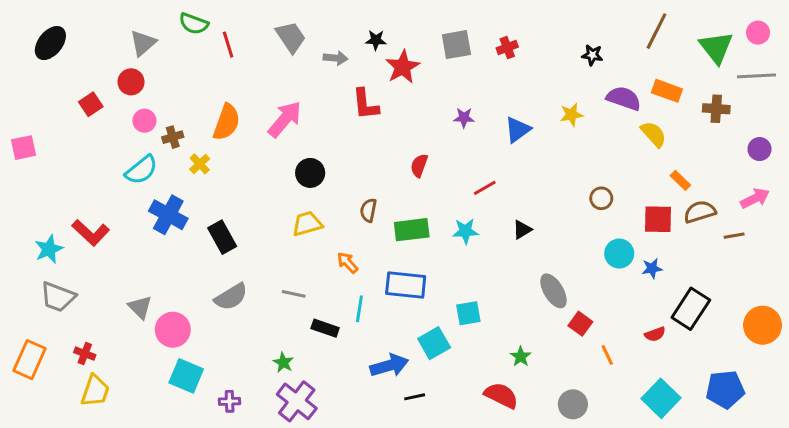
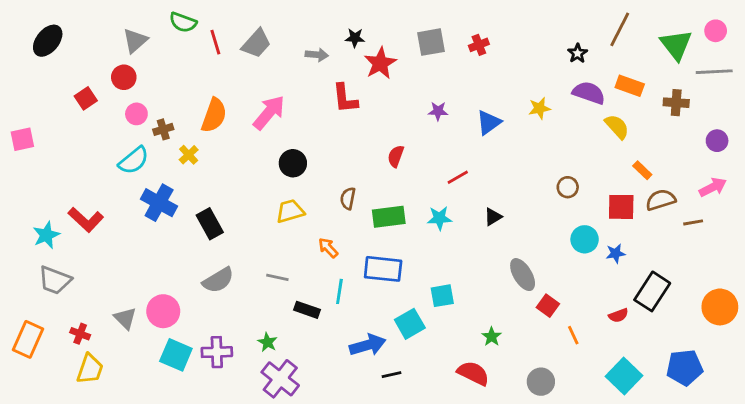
gray trapezoid: (291, 37) -> (256, 43), moved, turned 76
black star: (592, 55) -> (578, 53), moved, turned 30
gray triangle: (140, 307) -> (125, 318), moved
purple cross: (230, 401) -> (217, 352), moved, size x1.5

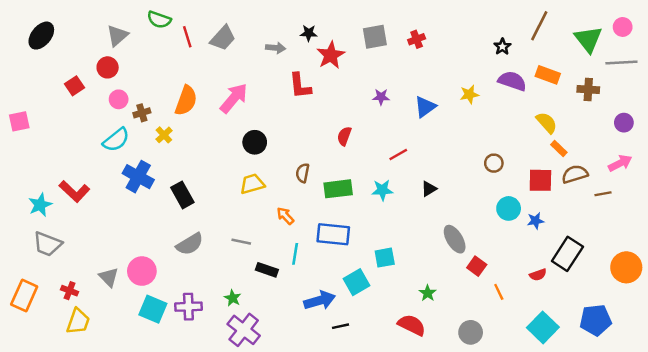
yellow semicircle: (617, 127) -> (547, 123), moved

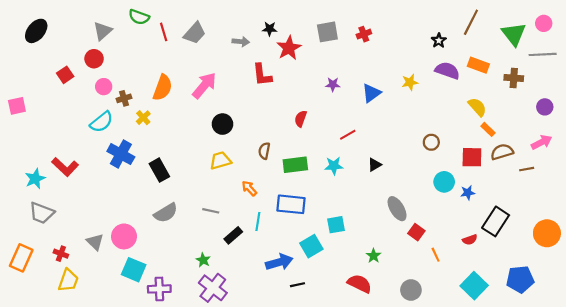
black rectangle: (267, 270) -> (233, 235), turned -60
purple cross: (188, 307) -> (159, 289), moved

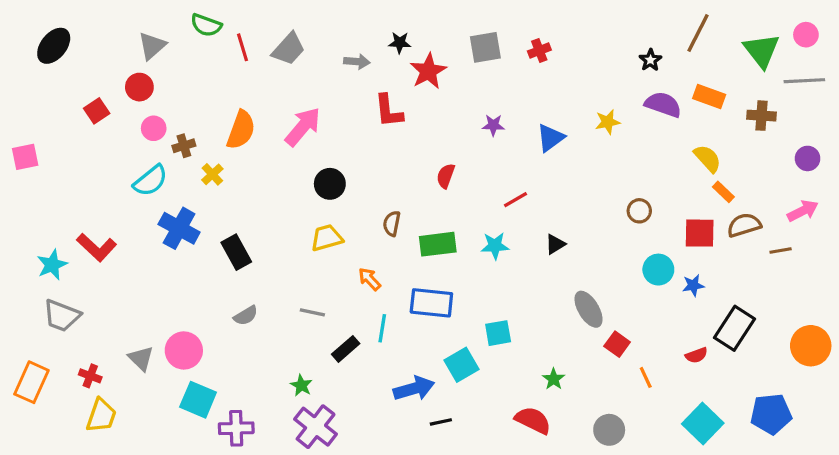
gray semicircle: (166, 213) -> (246, 316), size x0.7

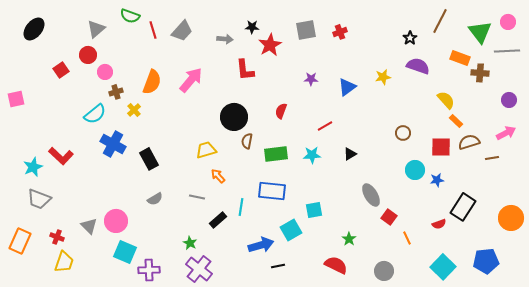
orange rectangle: (709, 97) -> (460, 58), moved
pink circle: (154, 128) -> (105, 72), moved
black circle: (330, 184) -> (234, 117), moved, size x1.4
orange arrow: (370, 279) -> (218, 176), moved

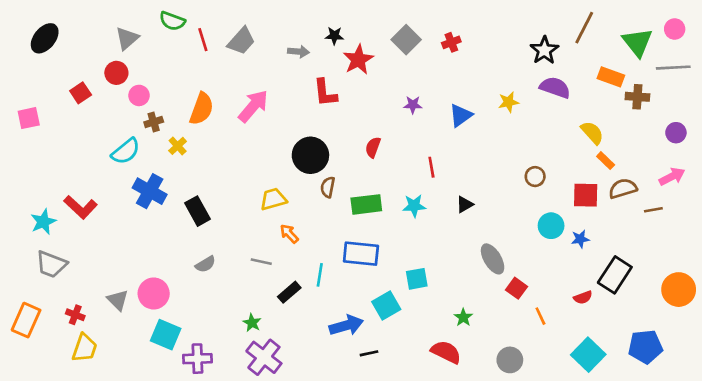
gray square: (306, 30) -> (406, 40), turned -35
black star: (410, 38) -> (544, 50), size x1.5
pink square: (16, 99) -> (29, 118), moved
red line: (325, 126) -> (431, 167), turned -70

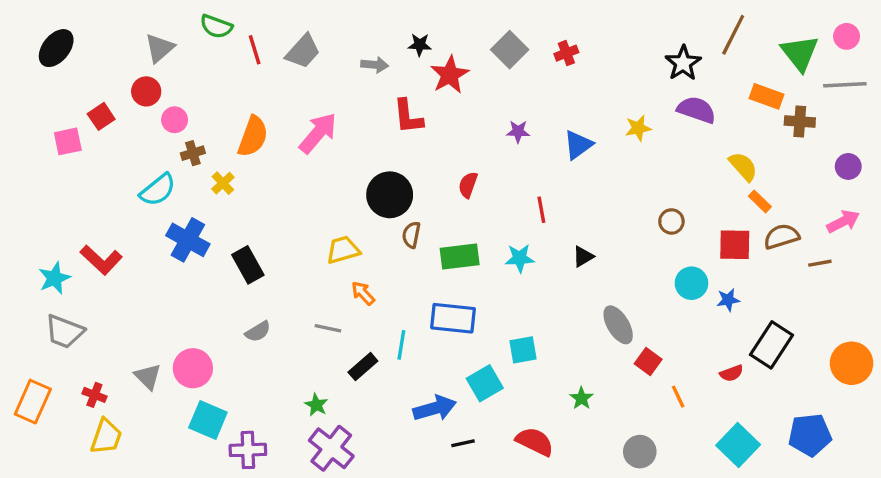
pink square: (29, 118) -> (68, 141), moved
red semicircle: (446, 352) -> (535, 442), moved

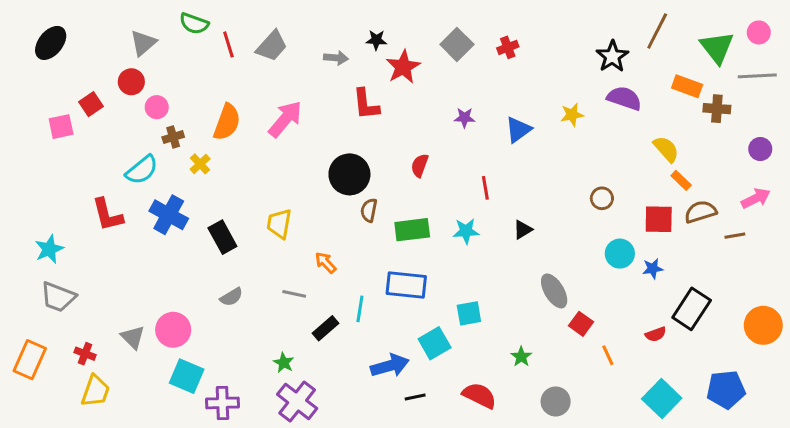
yellow trapezoid: (343, 250) -> (279, 224), moved, turned -64
red L-shape: (101, 260) -> (107, 215), moved, turned 33
gray circle: (640, 452) -> (556, 401), moved

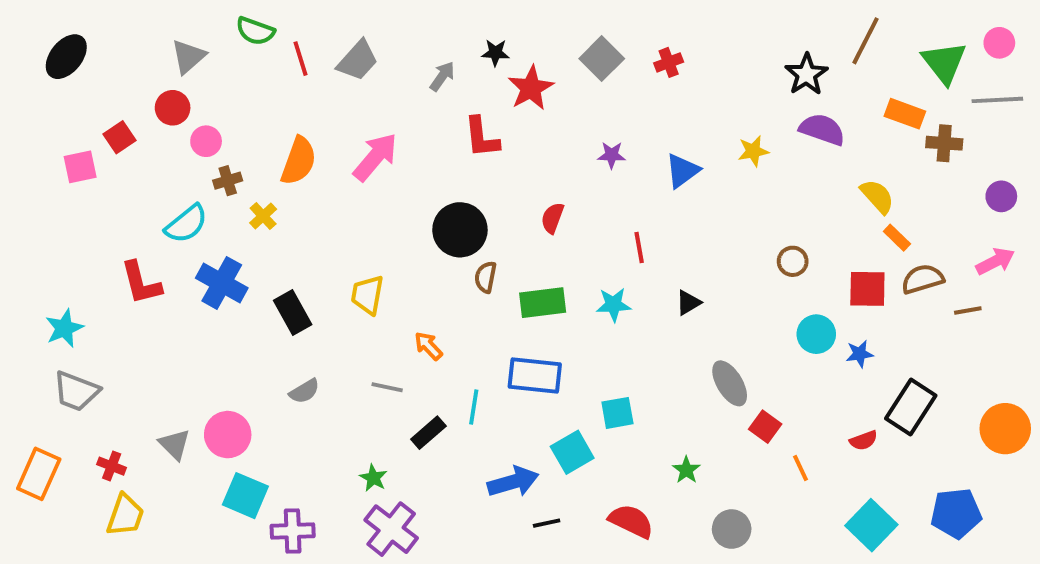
gray arrow: (336, 58) -> (442, 76), turned -60

